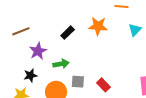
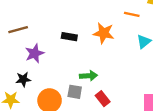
black rectangle: (68, 33) -> (69, 37), turned 48
green arrow: (61, 64) -> (89, 76), moved

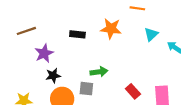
black star: (23, 79) -> (53, 76), moved
red rectangle: (103, 99) -> (133, 91), moved

